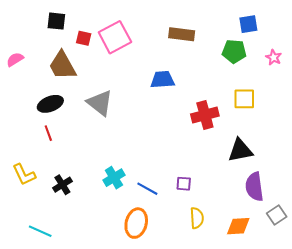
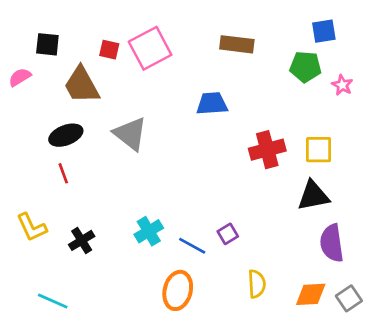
black square: (56, 21) -> (47, 44), moved
pink star: (274, 57) -> (342, 85), moved
yellow square: (244, 99) -> (319, 150), moved
purple square: (184, 184) -> (228, 234), moved, turned -35
gray square: (277, 215) -> (349, 298), moved

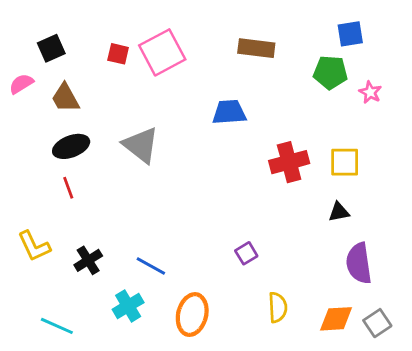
black square: (47, 44) -> (51, 48), turned -30
brown trapezoid: (82, 85) -> (65, 98), moved, size x0.7
black triangle: (313, 196) -> (339, 212), size x0.6
cyan cross: (149, 231) -> (128, 306), moved
blue line: (192, 246) -> (151, 266), moved

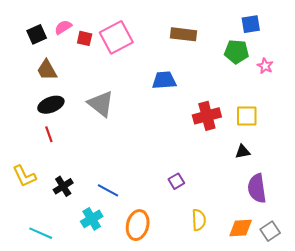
pink semicircle: (21, 84) -> (63, 27), moved

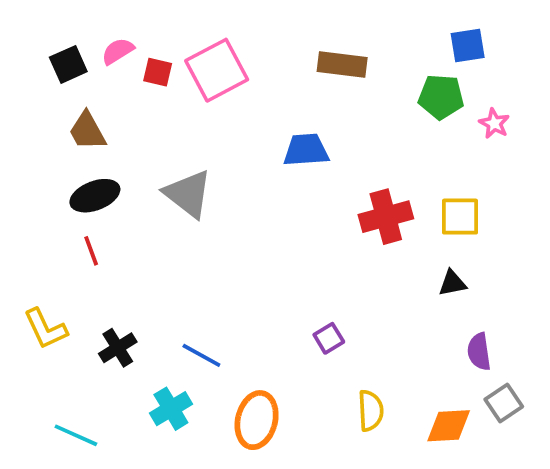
purple semicircle: (257, 188) -> (479, 352), size x0.7
gray square: (270, 231) -> (504, 403), moved

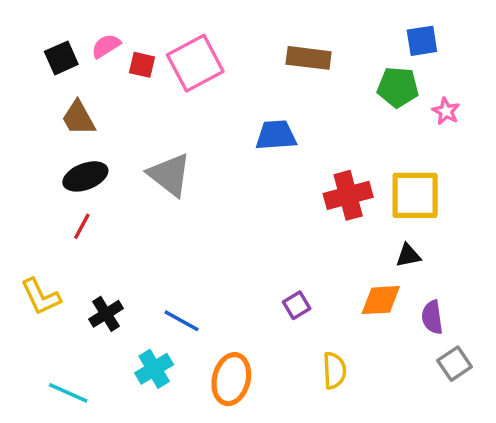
yellow square: (460, 217) -> (415, 195), size x1.4
red line: (91, 251) -> (82, 226), turned 48
orange diamond: (449, 426) -> (381, 300), moved

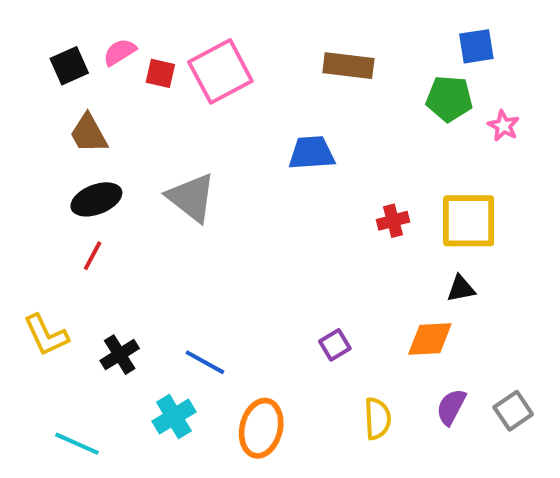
red cross: (348, 195) -> (393, 221), size x0.6
purple semicircle: (432, 317) -> (451, 407), moved, turned 36

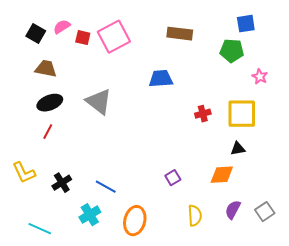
black square: (69, 66) -> (36, 34), turned -36
pink star: (504, 126) -> (260, 77), moved
brown trapezoid: (89, 134) -> (46, 69), turned 130

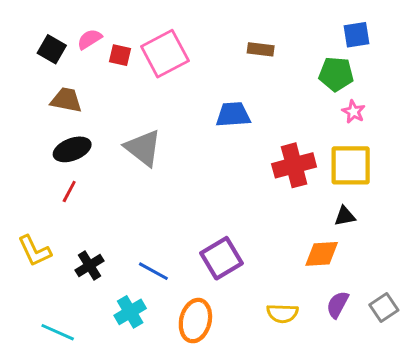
brown rectangle: (180, 34) -> (261, 49), size x0.7
pink star: (260, 77) -> (354, 112), moved
red cross: (203, 114) -> (294, 165), size x1.8
purple square: (173, 178) -> (222, 258), moved, size x1.8
yellow semicircle: (195, 216) -> (282, 313), turned 95

